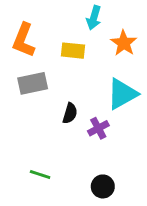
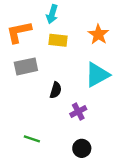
cyan arrow: (94, 18) -> (52, 14), moved
orange L-shape: (24, 40) -> (19, 32), turned 56
purple cross: (98, 128) -> (78, 112), moved

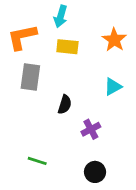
gray rectangle: (26, 66) -> (30, 77), turned -70
cyan triangle: (97, 75) -> (113, 87), size x0.6

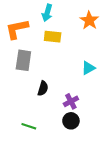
orange star: (114, 40) -> (89, 20), moved
black semicircle: (65, 104) -> (43, 88), moved
black circle: (95, 172) -> (71, 121), moved

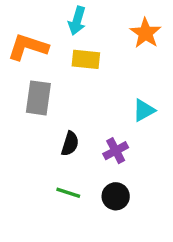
orange L-shape: (17, 29) -> (28, 47), turned 30
purple cross: (71, 101) -> (116, 151), moved
green line: (29, 126) -> (68, 193), moved

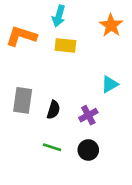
gray rectangle: (38, 98) -> (23, 100), moved

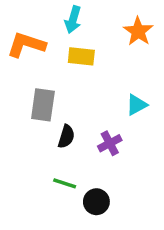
gray rectangle: (23, 100) -> (43, 105), moved
black circle: (88, 150) -> (96, 202), moved

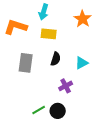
black semicircle: (66, 137) -> (56, 59), moved
green line: (65, 183) -> (39, 110), turned -48
black circle: (96, 202) -> (58, 111), moved

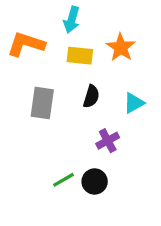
orange star: (83, 19) -> (121, 47), moved

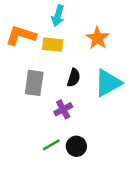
yellow rectangle: (80, 56) -> (53, 45), moved
cyan triangle: (134, 103) -> (108, 83), size x1.6
purple cross: (108, 141) -> (63, 109), moved

